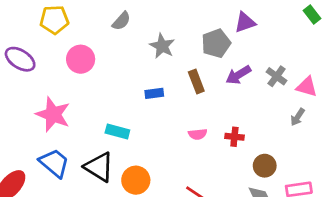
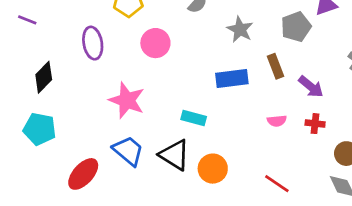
purple ellipse: (20, 59) -> (93, 43), turned 48
purple arrow: (238, 75) -> (311, 87), moved, turned -110
blue rectangle: (154, 93) -> (232, 79), size x1.6

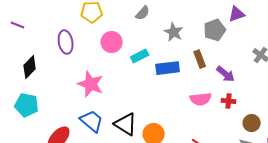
cyan rectangle: (194, 118) -> (140, 56), moved, turned -42
pink semicircle: (277, 121) -> (201, 99), size x1.5

